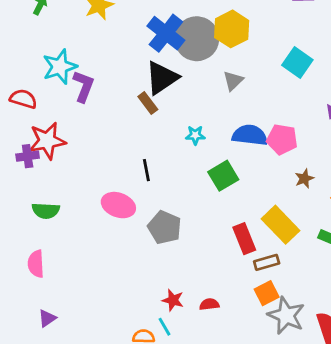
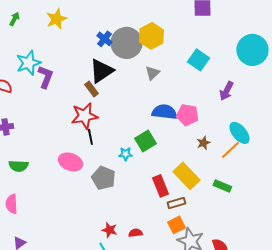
blue cross: (166, 33) -> (104, 39), size x0.6
cyan star: (195, 135) -> (125, 154), moved
red star: (47, 141) -> (84, 116), moved

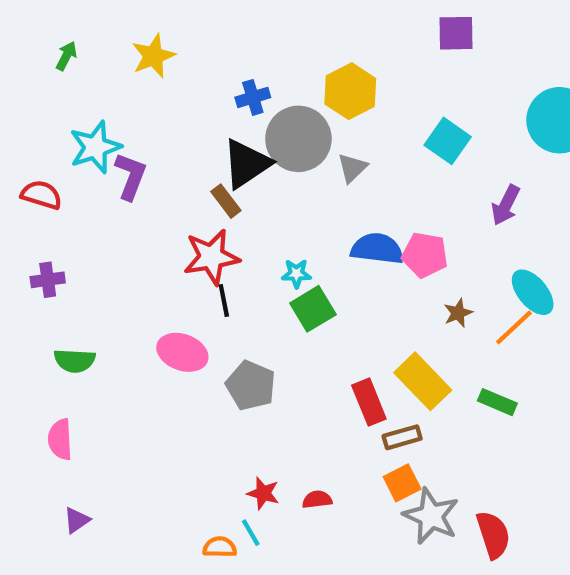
blue cross: (104, 39) -> (253, 97), turned 35
gray circle: (126, 43) -> (298, 139), moved
green square: (145, 141) -> (313, 309), moved
cyan star: (125, 154) -> (296, 274), moved

